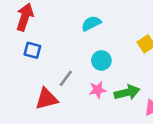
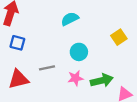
gray line: (66, 78) -> (47, 68), turned 42
red triangle: (47, 99) -> (18, 79), moved

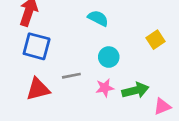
cyan semicircle: (70, 19) -> (98, 18), turned 54
blue square: (17, 43) -> (37, 46), size x1.5

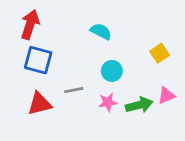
pink triangle: (162, 106) -> (166, 95), moved

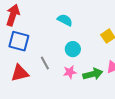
gray line: (74, 90) -> (45, 63), turned 72

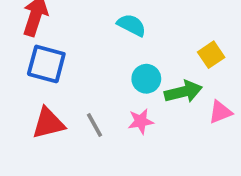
gray line: (45, 63) -> (94, 125), moved
green arrow: (93, 74) -> (183, 92), moved

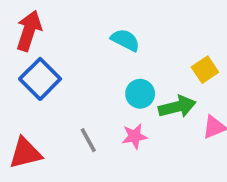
blue square: (46, 64) -> (40, 79), turned 30
red triangle: (48, 123) -> (25, 153), moved

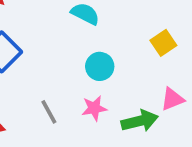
green arrow: (177, 107) -> (140, 121), moved

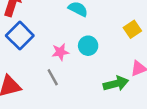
pink star: (94, 108) -> (60, 52), moved

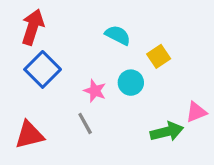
yellow square: (132, 29) -> (159, 56), moved
pink star: (60, 52) -> (95, 91), turned 30

